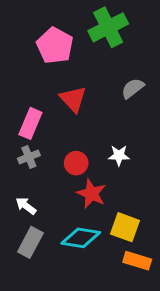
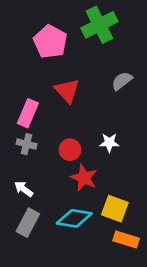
gray cross: (29, 157) -> (26, 144), turned 36

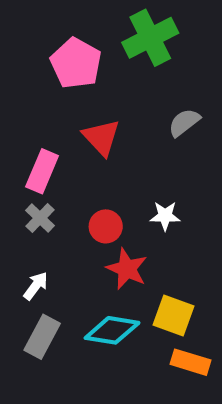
gray cross: (26, 144) -> (40, 218), turned 30
white arrow: (24, 189) -> (36, 286), turned 90

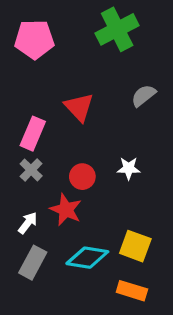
pink pentagon: (76, 63) -> (34, 39), moved, turned -30
red star: (127, 269) -> (66, 210), moved
orange rectangle: (190, 362) -> (132, 291), moved

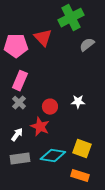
pink pentagon: (34, 39) -> (16, 46), moved
gray semicircle: (144, 96) -> (87, 45), moved
red triangle: (79, 107) -> (43, 38), moved
gray rectangle: (33, 263) -> (20, 159), turned 54

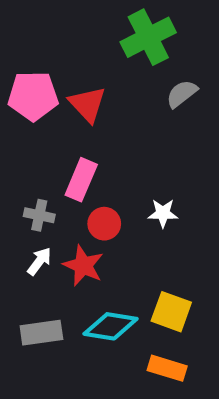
red triangle: (43, 38) -> (87, 104), moved
pink rectangle: (20, 81) -> (81, 180), moved
gray cross: (19, 103) -> (39, 215), turned -32
white arrow: (17, 135) -> (39, 261), moved

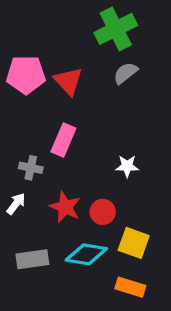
gray semicircle: (182, 94) -> (126, 73), moved
red circle: (104, 224) -> (103, 212), moved
white arrow: (39, 261) -> (16, 204), moved

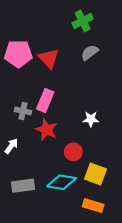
green cross: (116, 29) -> (83, 21), size x0.7
gray cross: (31, 168) -> (23, 111), moved
red star: (65, 207) -> (46, 130), moved

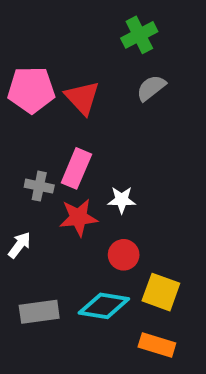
white star: (91, 119) -> (122, 200), moved
red star: (46, 130) -> (78, 217), turned -30

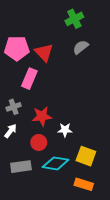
pink rectangle: (76, 168) -> (29, 79), moved
gray cross: (39, 186) -> (14, 107), moved, turned -32
white star: (122, 200) -> (65, 130), moved
red circle: (124, 255) -> (39, 142), moved

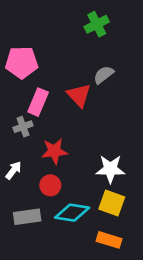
gray semicircle: (81, 47) -> (104, 75), moved
red triangle: (44, 52) -> (79, 95), moved
gray cross: (14, 107) -> (23, 127), moved
white star: (65, 130) -> (110, 169), moved, size x1.5

